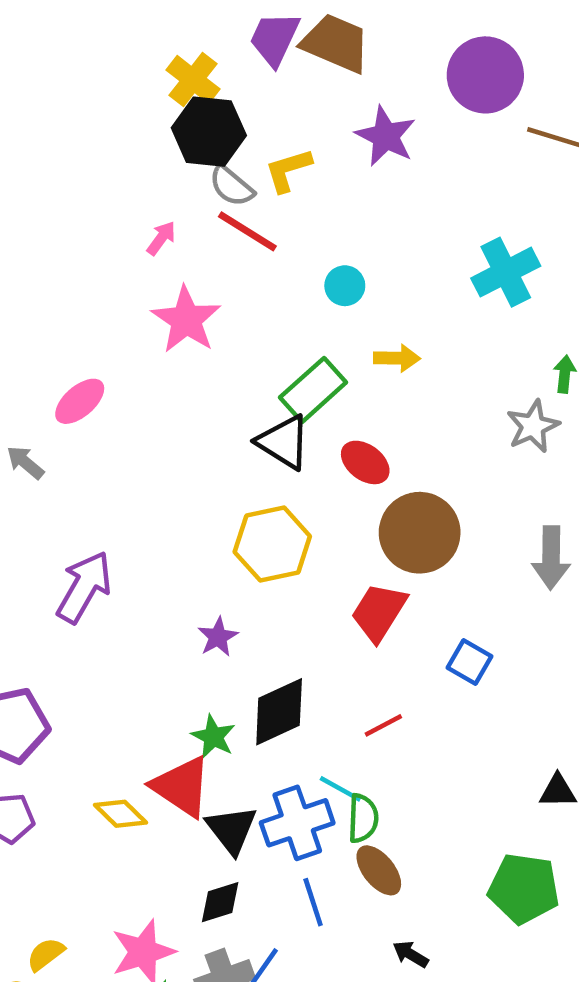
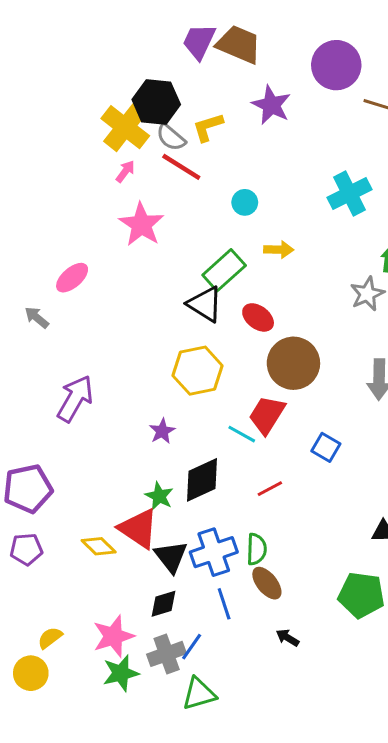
yellow cross: (193, 79) -> (125, 127), moved, size x1.4
cyan line: (340, 789) -> (242, 434), moved

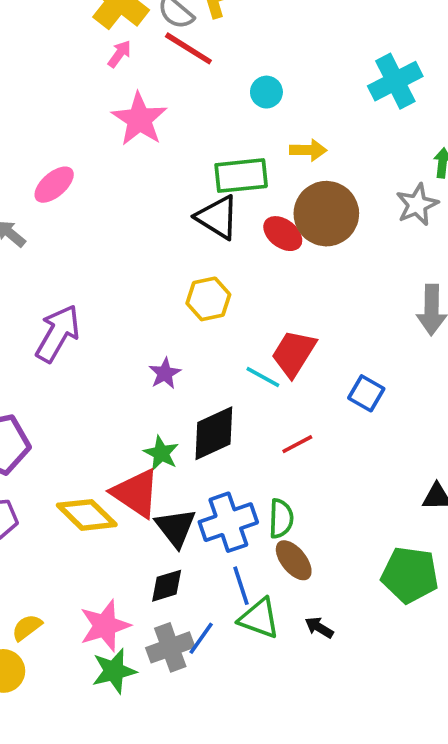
green rectangle: (224, 270) -> (241, 176), turned 36
brown circle: (293, 363) -> (326, 214), moved
yellow hexagon: (198, 371) -> (208, 299), size x0.7
yellow diamond: (99, 546) -> (87, 515), size x1.4
green triangle: (199, 694) -> (259, 618), moved, turned 36

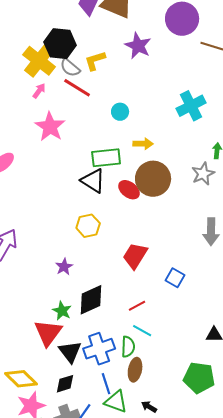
cyan line: (263, 377) -> (142, 331), moved
red triangle: (136, 493) -> (48, 333), turned 32
yellow diamond: (87, 515) -> (21, 379), moved
brown ellipse: (294, 560) -> (135, 370), turned 50

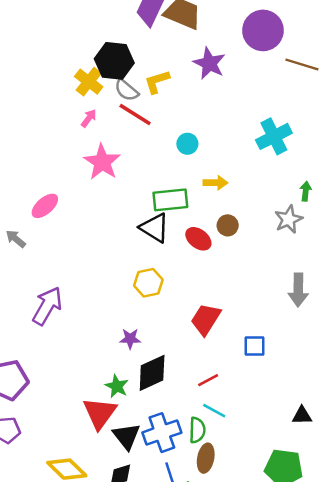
yellow cross: (39, 61) -> (89, 82), size x0.7
brown circle: (153, 179) -> (228, 225), size x0.5
purple star: (64, 267) -> (130, 339), moved, turned 30
blue square: (175, 278) -> (254, 346), turned -30

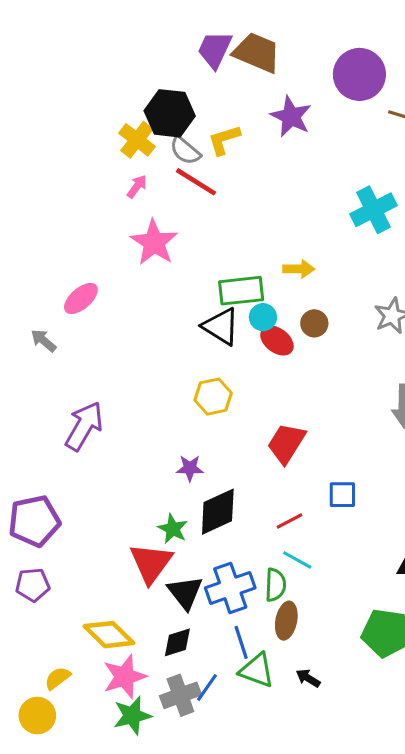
cyan circle: (187, 144) -> (263, 317), moved
blue square: (254, 346) -> (342, 495), moved

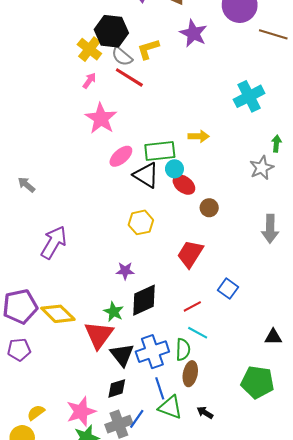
pink ellipse: (81, 298) -> (121, 156), moved
brown circle: (314, 323) -> (209, 208), moved
blue square: (342, 495) -> (228, 289), turned 36
yellow diamond: (109, 635) -> (58, 314), moved

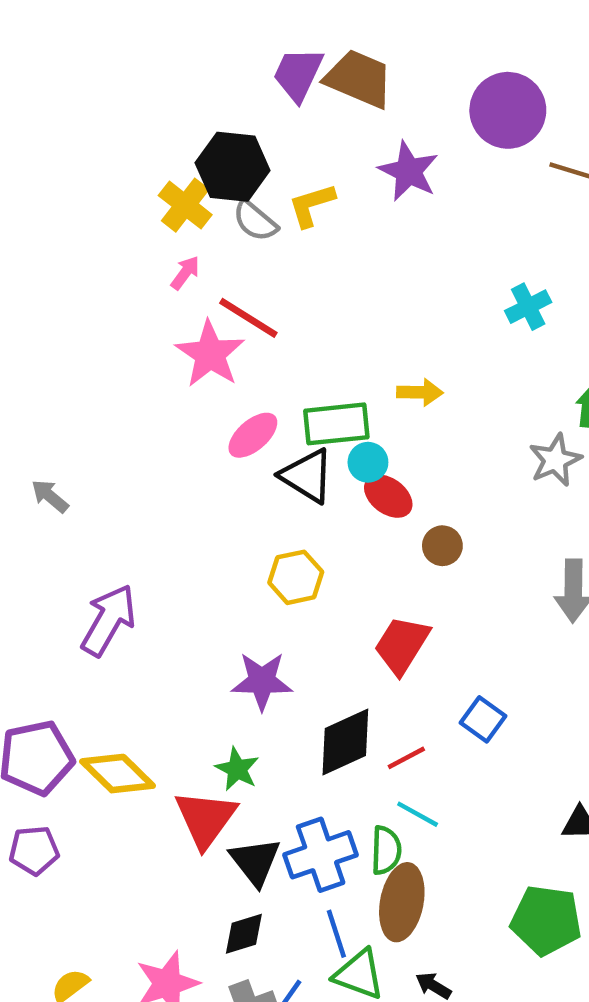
red line: (129, 77) -> (248, 318), moved
cyan cross: (249, 96) -> (528, 307), size x0.7
purple star: (125, 271) -> (262, 681), size x1.5
black diamond: (144, 300) -> (345, 742), moved
brown ellipse: (190, 374) -> (402, 902), size x1.4

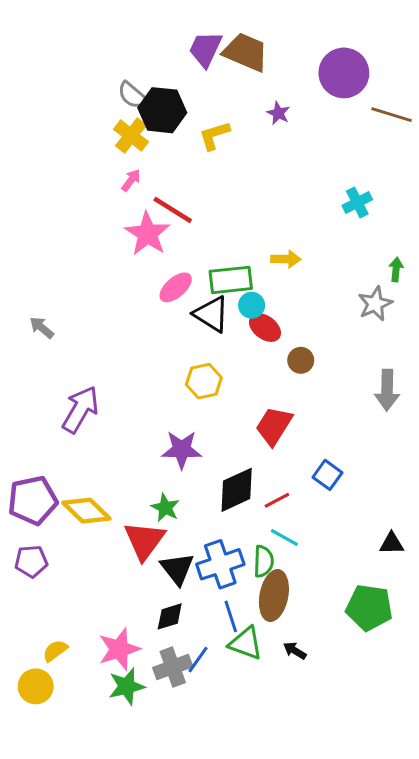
purple star: (409, 171) -> (278, 113), size x0.6
gray semicircle: (255, 221) -> (132, 95), moved

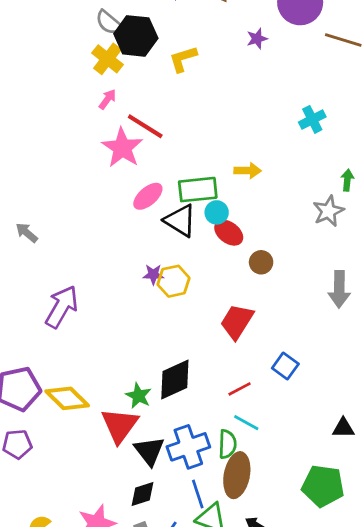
purple star: (278, 113) -> (257, 39), moved, turned 30
purple star: (182, 450) -> (153, 274), moved, size x0.6
black diamond: (237, 490) -> (175, 379), moved

